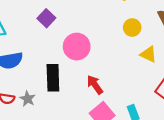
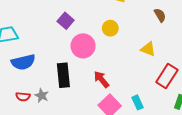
purple square: (46, 18) -> (66, 21), moved
yellow circle: (132, 27) -> (110, 28), moved

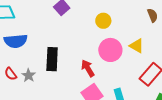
pink circle: (83, 46) -> (110, 50), moved
red semicircle: (23, 97) -> (11, 74), turned 40

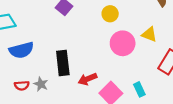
red arrow: (88, 68) -> (88, 79), moved, turned -72
red semicircle: (11, 74) -> (22, 86), turned -48

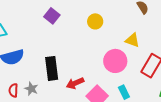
pink circle: (123, 43) -> (115, 61), moved
red semicircle: (22, 86) -> (13, 90), turned 96

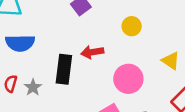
pink circle: (115, 61) -> (128, 79), moved
red arrow: (75, 83) -> (92, 52), moved

